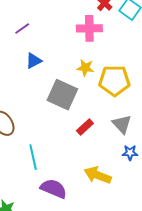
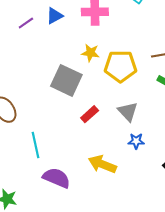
purple line: (22, 29) -> (26, 23), moved
blue triangle: (34, 61) -> (55, 16), moved

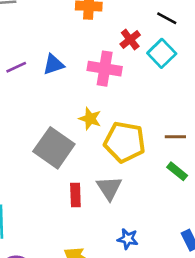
gray triangle: (128, 111) -> (109, 188), moved
red rectangle: (90, 114) -> (75, 195), turned -60

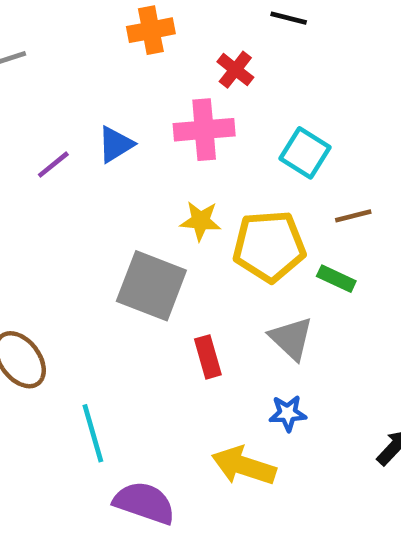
cyan square: (162, 53) -> (305, 153), moved
green rectangle: (177, 171) -> (336, 279), moved
gray triangle: (109, 188) -> (291, 338), moved
blue star: (128, 239) -> (288, 413), moved

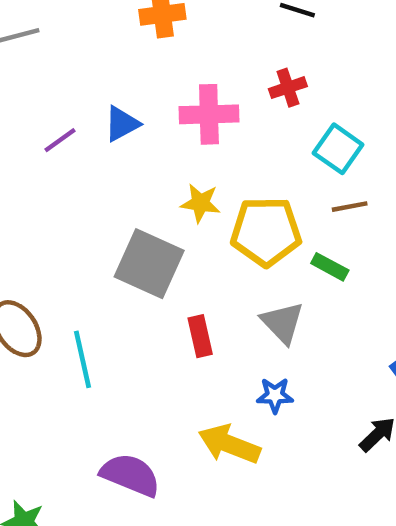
red cross: (235, 70) -> (288, 88), moved, turned 30
cyan square: (305, 153) -> (338, 149), moved
cyan line: (93, 433) -> (82, 359), moved

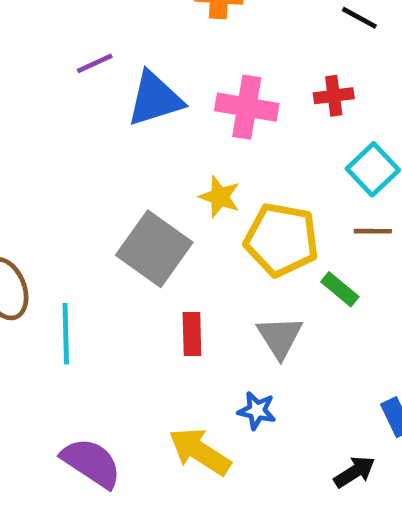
blue triangle: (122, 124) -> (155, 99), size x1.5
purple line: (60, 140) -> (95, 63), moved

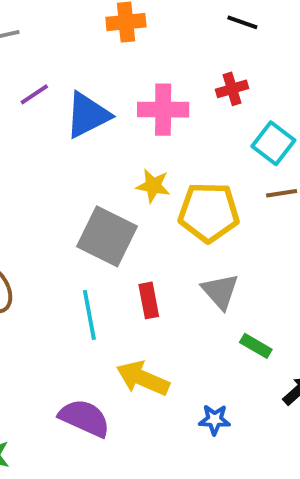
green rectangle: (340, 289) -> (256, 346), moved
cyan line: (66, 334) -> (89, 315), moved
blue star: (257, 411) -> (215, 420), moved
yellow arrow: (200, 452) -> (143, 378), moved

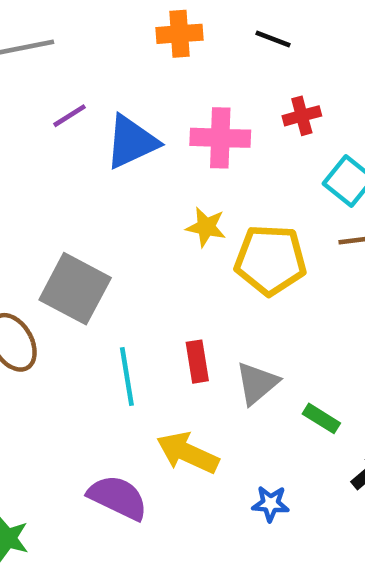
black line: (242, 22) -> (273, 39), moved
gray square: (107, 236) -> (75, 289), moved
gray triangle: (220, 291) -> (257, 383), moved, turned 30

